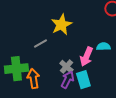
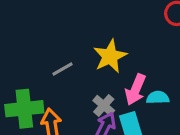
yellow star: (61, 25) -> (110, 56), moved
cyan semicircle: (103, 47) -> (158, 98), moved

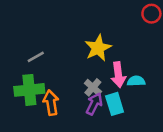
gray line: (62, 69) -> (36, 57), moved
pink arrow: (135, 90) -> (118, 75), turned -30

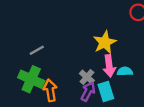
yellow star: (98, 48) -> (105, 42), moved
green cross: (29, 90) -> (31, 79), turned 30

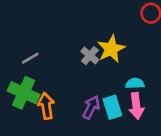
pink arrow: (109, 66) -> (136, 106), moved
gray cross: (87, 77) -> (90, 56), moved

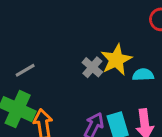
cyan semicircle: (135, 83) -> (143, 75), moved

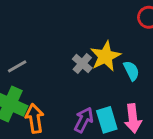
cyan semicircle: (143, 75) -> (131, 71), turned 66

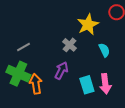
yellow star: (105, 56) -> (88, 24), moved
purple arrow: (84, 120) -> (61, 71), moved

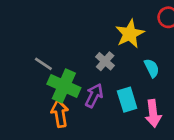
gray line: (23, 47) -> (43, 64), turned 64
green cross: (18, 74) -> (64, 86), moved
cyan rectangle: (87, 85) -> (127, 100), moved

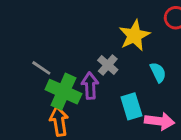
purple arrow: (94, 96) -> (90, 86), moved, turned -30
pink arrow: (153, 113) -> (159, 121), turned -76

